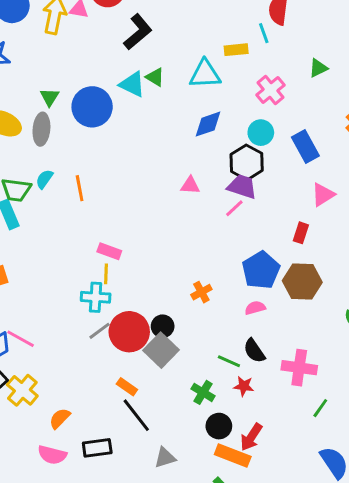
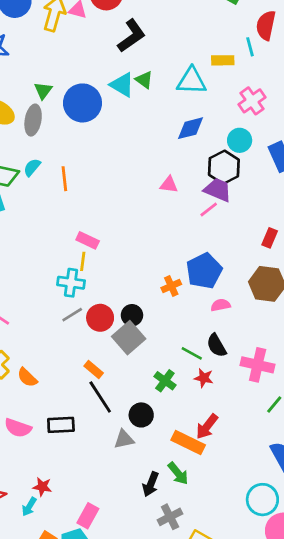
blue pentagon: (261, 270) -> (204, 271), moved
red circle: (129, 332) -> (100, 318), size x0.7
orange semicircle: (60, 418) -> (27, 377), moved, turned -95
black circle: (219, 426) -> (141, 415), moved

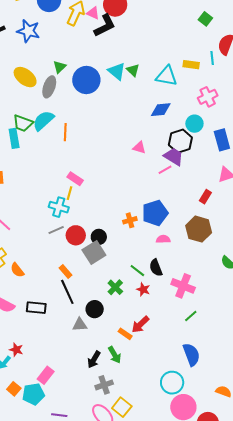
black L-shape: (131, 36) -> (105, 26), moved
cyan semicircle: (32, 167) -> (43, 121), size x1.6
orange rectangle: (188, 442) -> (125, 334), size x0.6

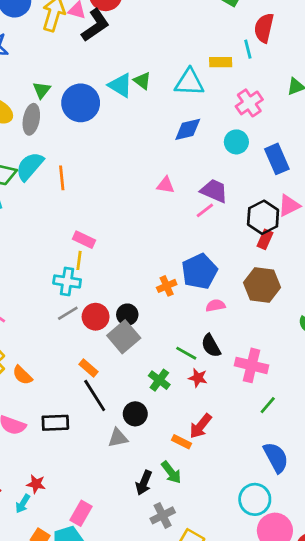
black hexagon: (180, 141) -> (263, 217), moved

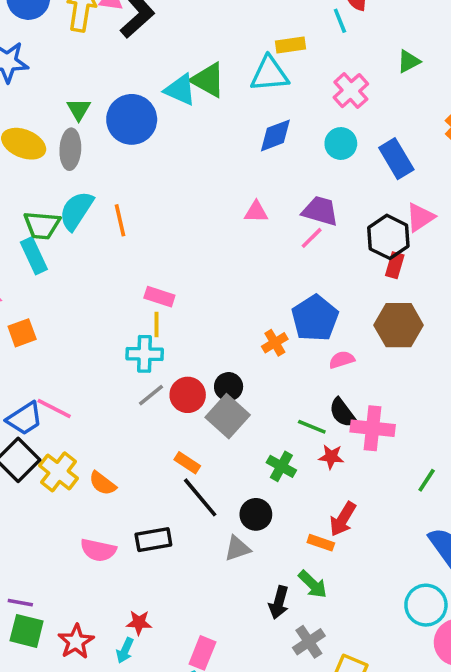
yellow rectangle: (221, 62) -> (291, 45), moved
green triangle: (142, 81) -> (208, 80), size x1.5
pink cross: (252, 365) -> (373, 428), moved

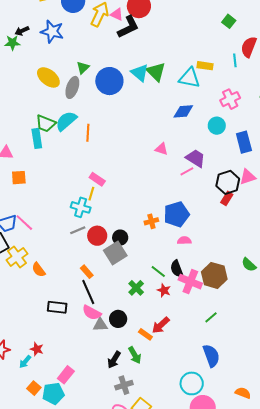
brown hexagon: (399, 325) -> (214, 275), moved
black circle: (256, 514) -> (118, 319), moved
pink semicircle: (98, 550) -> (92, 313), moved

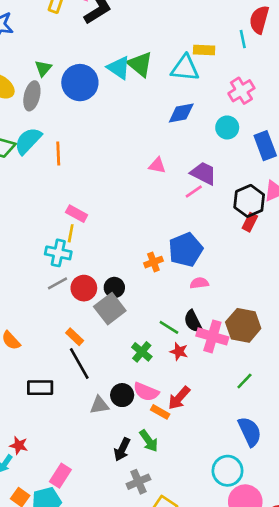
pink semicircle: (92, 313) -> (146, 392), moved

